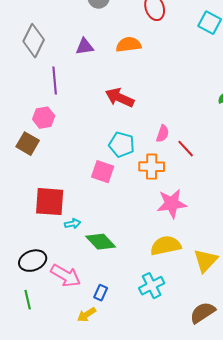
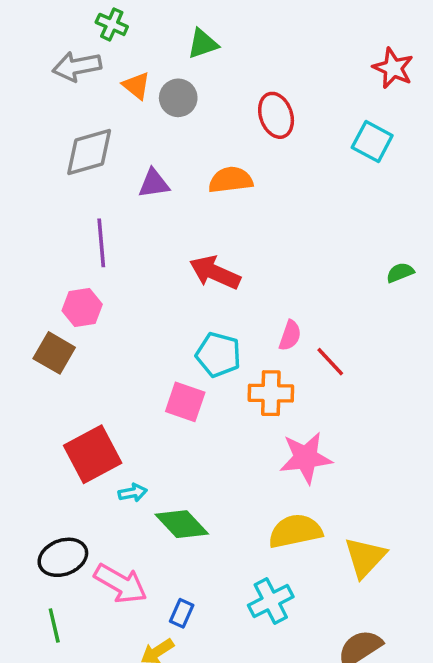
gray diamond: (34, 41) -> (89, 152), moved, turned 48
red square: (50, 202) -> (93, 454), turned -32

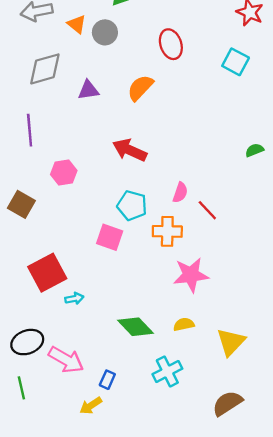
orange semicircle: (231, 180) -> (140, 88), turned -40
purple line: (101, 243) -> (30, 130), moved
pink hexagon: (82, 307) -> (64, 173), moved
green diamond: (182, 524) -> (136, 327), moved
yellow semicircle: (295, 531) -> (184, 324), size x0.6

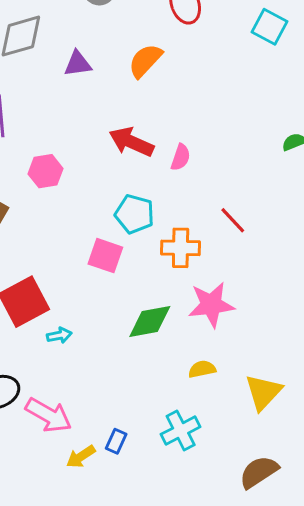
pink semicircle: (180, 193) -> (181, 157), moved
green diamond: (136, 327) -> (150, 322), moved, turned -57
blue rectangle: (107, 380) -> (116, 441), moved
yellow arrow: (91, 406) -> (81, 457), moved

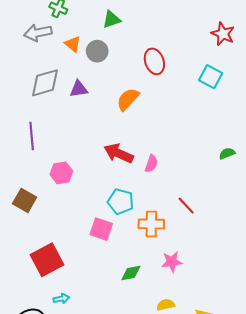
purple triangle: (78, 64) -> (79, 89), moved
pink star: (211, 305) -> (172, 262), size x0.7
green diamond: (150, 322) -> (131, 273), size x0.7
cyan arrow: (59, 335) -> (61, 299), moved

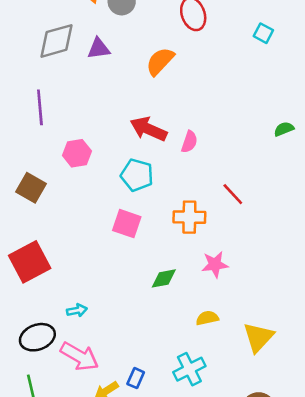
cyan square: (211, 77) -> (263, 33), size x0.7
cyan pentagon: (121, 201) -> (137, 175), moved
red square: (47, 260) -> (30, 262), moved

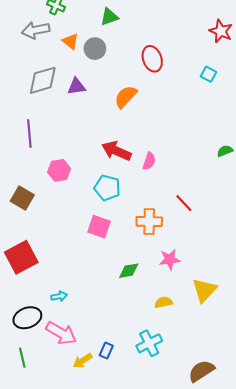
yellow triangle: (258, 337) -> (204, 290), moved

